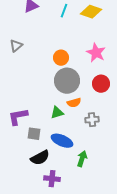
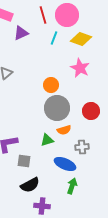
pink star: (96, 53) -> (80, 68), moved
blue ellipse: (62, 141) -> (65, 164), moved

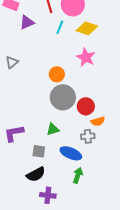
red circle: (91, 111) -> (86, 106), moved
orange semicircle: (64, 130) -> (98, 121), moved
gray square: (24, 161) -> (39, 151), moved

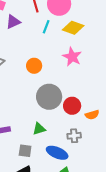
orange circle: (57, 74) -> (34, 66), moved
orange semicircle: (98, 121) -> (92, 115), moved

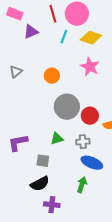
gray cross: (74, 136) -> (83, 142), moved
blue ellipse: (57, 153) -> (92, 163), moved

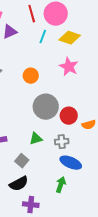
gray square: (43, 161) -> (22, 161), turned 32

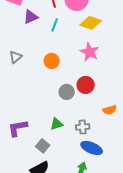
cyan line: (43, 37) -> (55, 25), moved
gray circle: (46, 107) -> (67, 92), size x0.6
red circle: (69, 116) -> (86, 85), moved

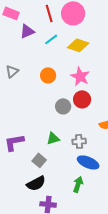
yellow diamond: (91, 23) -> (78, 45), moved
cyan line: (55, 25) -> (51, 39), turned 32
pink star: (90, 52) -> (80, 76), moved

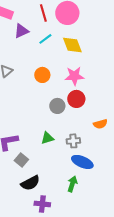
yellow diamond: (78, 45) -> (72, 45), turned 50
pink star: (80, 76) -> (74, 76), turned -30
gray square: (39, 160) -> (21, 160), moved

